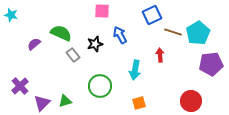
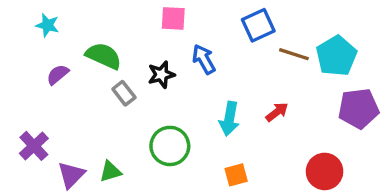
cyan star: (11, 15) -> (47, 25), moved
red arrow: (160, 55) -> (277, 112), moved, turned 56

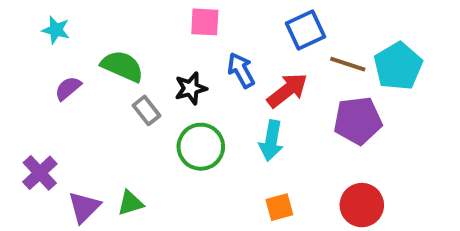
purple pentagon: (359, 109) -> (358, 121), moved
red arrow: (277, 112) -> (287, 90), moved, size x1.5
green circle: (170, 146) -> (201, 147), moved
red circle: (325, 171) -> (362, 205), moved

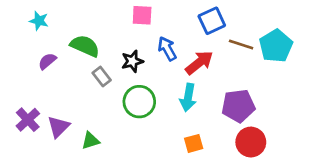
purple pentagon: (358, 121) -> (238, 106), moved
purple triangle: (84, 207) -> (58, 127), moved

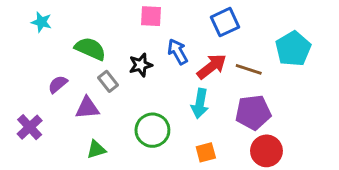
brown line: (241, 44) -> (249, 69), moved
purple semicircle: (47, 61) -> (58, 84), moved
green circle: (139, 102) -> (152, 130), moved
purple triangle: (58, 127) -> (87, 108), moved, turned 40

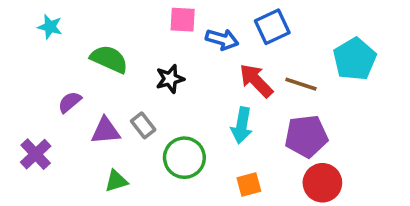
blue arrow: (178, 52) -> (222, 39), moved, turned 135
red arrow: (212, 66) -> (256, 81), turned -96
gray rectangle: (108, 81) -> (143, 125), moved

